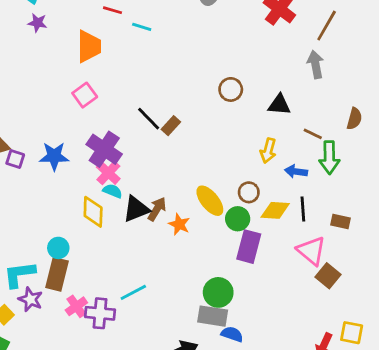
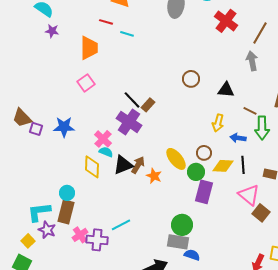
purple cross: (104, 149) -> (129, 122), moved

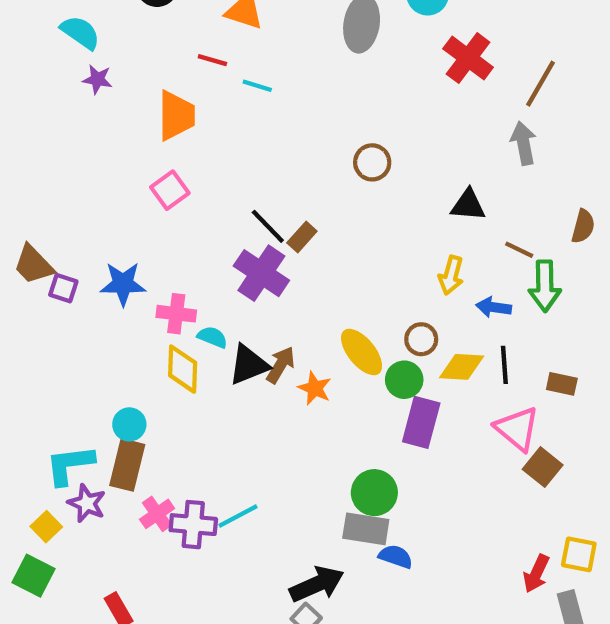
brown circle: (191, 79) -> (372, 162), moved
pink cross: (103, 139) -> (176, 314), moved, turned -36
cyan line: (121, 225) -> (238, 516), moved

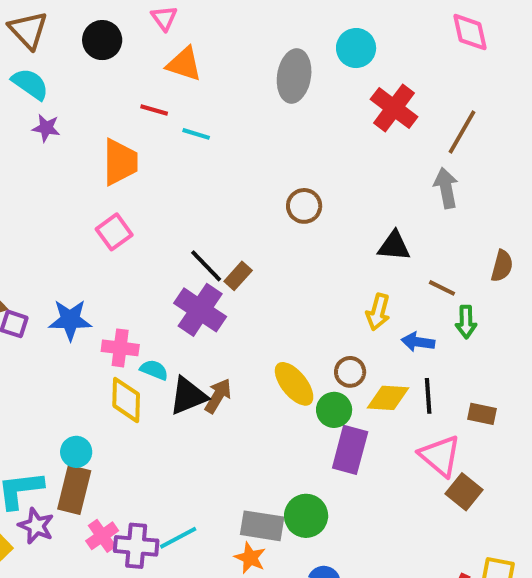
green arrow: (545, 286) -> (466, 322), size x0.7
orange star: (315, 388) -> (250, 558), moved
gray rectangle: (366, 529) -> (262, 526), moved

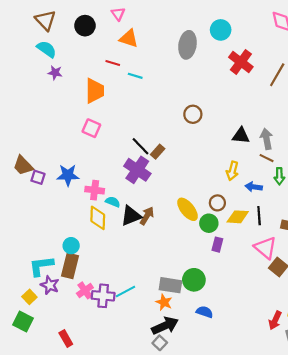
gray arrow: (446, 188) -> (267, 139), moved
pink square: (114, 232) -> (91, 128), turned -30
purple rectangle: (350, 450) -> (217, 245), size x0.6

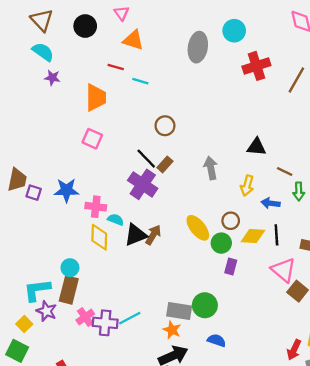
red cross: (241, 62) -> (256, 66), turned 35
brown circle: (193, 114) -> (165, 126), moved
gray arrow: (267, 139) -> (211, 168), moved
brown trapezoid: (23, 166) -> (17, 180), turned -125

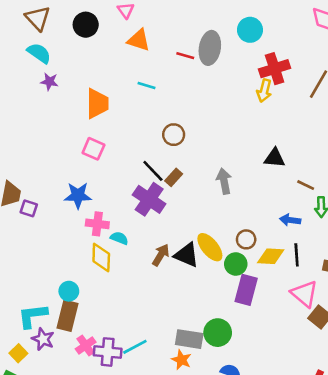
red line: (116, 67) -> (185, 56), moved
yellow arrow: (247, 186) -> (264, 91), moved
blue star: (66, 190) -> (78, 195), moved
black triangle: (136, 235) -> (187, 255), moved, turned 45
purple rectangle: (231, 267) -> (246, 290), size x1.6

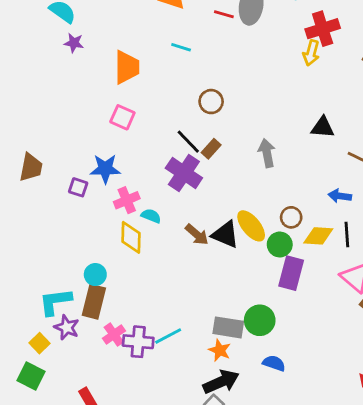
purple square: (29, 208) -> (78, 187), moved
pink cross: (97, 224) -> (127, 200), turned -30
brown arrow: (161, 255) -> (197, 234), turned 100

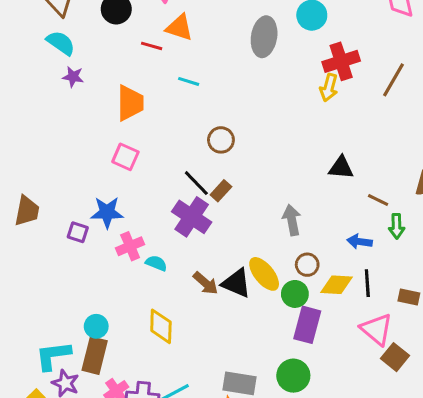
red line: (224, 14) -> (152, 46), moved
gray arrow: (267, 153) -> (292, 220), moved
yellow diamond: (131, 237) -> (161, 326), moved
green circle: (260, 320) -> (293, 376), moved

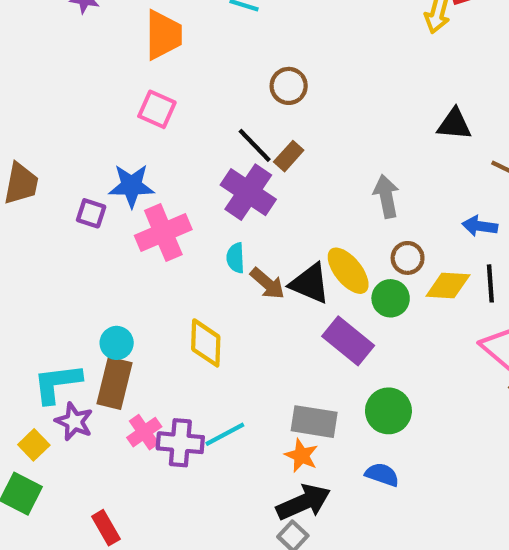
pink cross: (130, 246) -> (163, 232), size x1.4
cyan semicircle: (156, 263) -> (236, 258), moved, turned -115
purple rectangle: (307, 325) -> (348, 341), moved, turned -66

